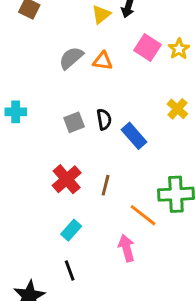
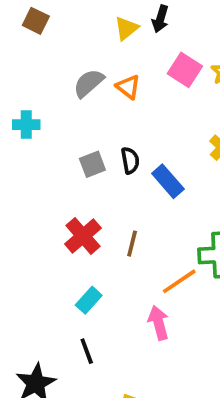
orange triangle: (103, 61) -> (128, 87), turned 30
cyan cross: (16, 112) -> (26, 125), moved
orange line: (143, 215) -> (179, 281), turned -72

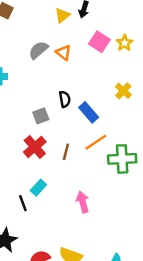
gray square: (92, 164) -> (41, 116), moved
orange line: (179, 281) -> (96, 142), moved
black line: (87, 351) -> (23, 203), moved

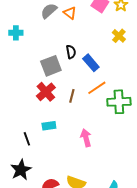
yellow cross: (123, 91) -> (119, 36), moved
gray square: (41, 116) -> (51, 66), size x1.5
cyan rectangle: (38, 188) -> (49, 126), turned 40
black line: (23, 203) -> (27, 139), moved

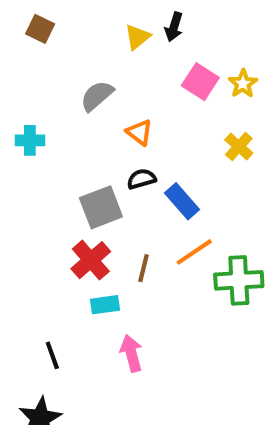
orange triangle: (70, 13) -> (139, 132), moved
black semicircle: (71, 52) -> (141, 179), turned -96
cyan rectangle: (49, 126) -> (105, 305), moved
pink arrow: (86, 138) -> (131, 353), moved

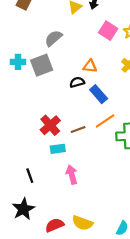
orange triangle: (139, 132) -> (90, 66), moved, turned -32
gray square: (101, 207) -> (42, 65), moved
brown line: (144, 268) -> (78, 129), turned 56

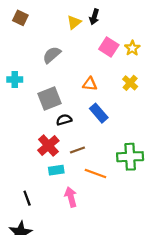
gray square: (42, 65) -> (49, 98), moved
black semicircle: (77, 82) -> (64, 120), moved
orange line: (105, 121) -> (95, 173), moved, turned 54

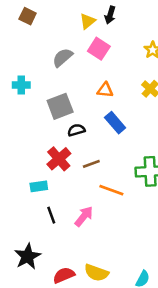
pink square: (109, 47) -> (99, 49), moved
cyan rectangle: (56, 170) -> (39, 186), moved
pink arrow: (71, 197) -> (84, 216), turned 54
black line: (27, 198) -> (51, 215), moved

